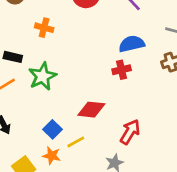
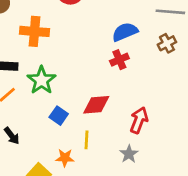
orange cross: (44, 28) -> (34, 31), size x1.5
blue square: (53, 129) -> (59, 116), moved
yellow line: (76, 142) -> (86, 140), turned -48

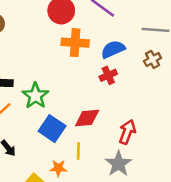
orange cross: (34, 31) -> (75, 43), moved
blue square: (59, 116) -> (52, 129), size x1.5
gray star: (129, 154) -> (118, 164), size x1.5

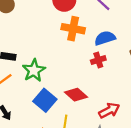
red diamond: (87, 118) -> (76, 95), turned 40
red arrow: (127, 132) -> (109, 110), turned 36

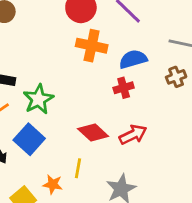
blue square: (45, 100) -> (29, 139), moved
red arrow: (109, 110) -> (133, 135), moved

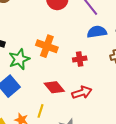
orange cross: (92, 46) -> (47, 46), moved
blue semicircle: (133, 59) -> (97, 32), moved

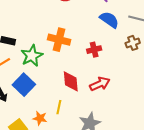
blue semicircle: (97, 32) -> (109, 20), turned 48
red diamond: (54, 87) -> (71, 81), turned 40

